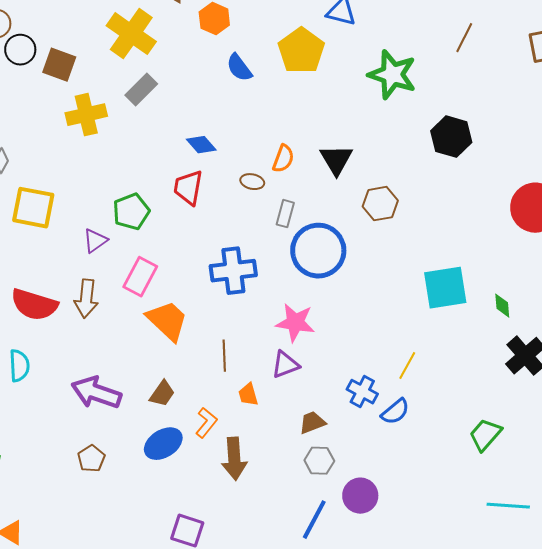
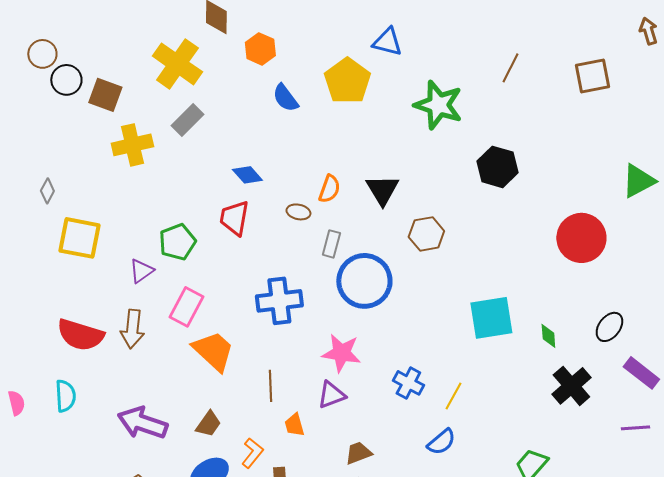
blue cross: (362, 392) -> (408, 383), moved

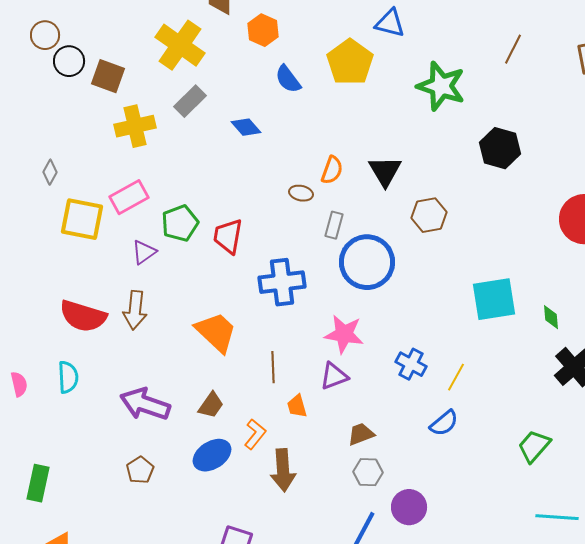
blue diamond: (247, 175) -> (246, 127), moved
red trapezoid: (234, 218) -> (228, 236), moved
pink rectangle: (186, 307) -> (129, 197), moved, turned 33

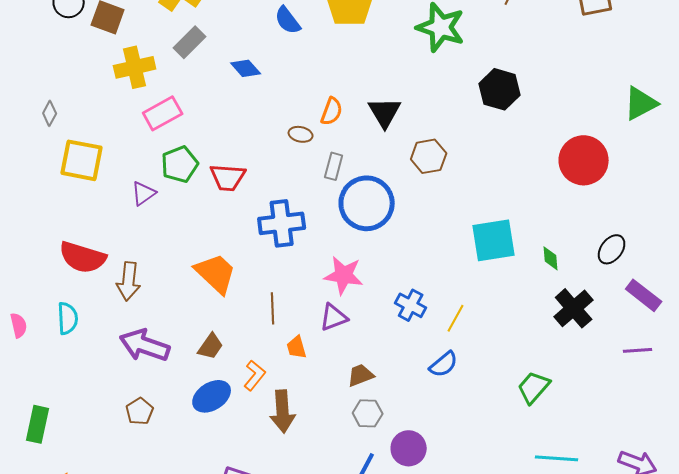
pink rectangle: (129, 197) -> (163, 113), moved
red trapezoid: (228, 236) -> (228, 177), turned -96
brown arrow: (135, 310) -> (129, 281), moved

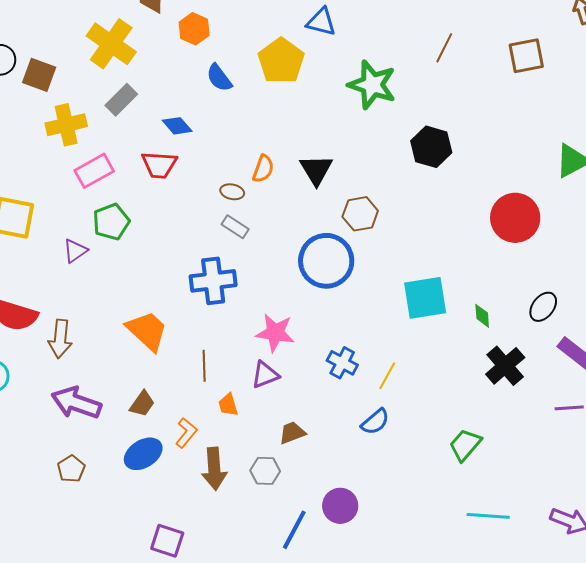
gray rectangle: (334, 166) -> (235, 227), moved, turned -72
red trapezoid: (228, 177) -> (159, 165), moved
blue circle: (367, 203) -> (326, 261), moved
gray hexagon: (368, 413) -> (265, 471), moved

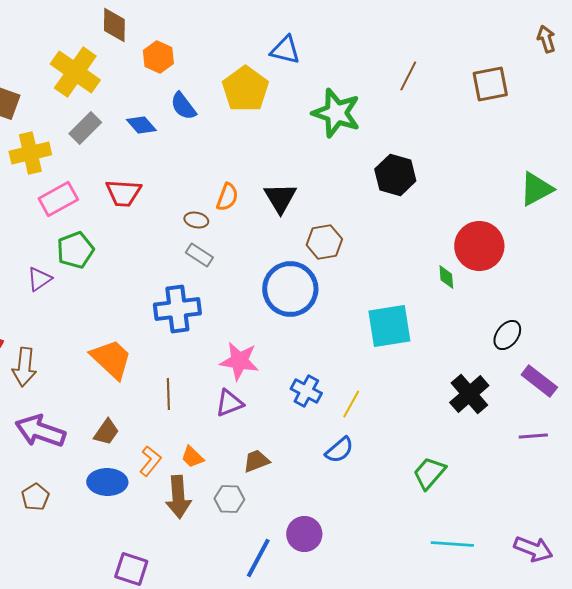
blue diamond: (177, 126) -> (141, 125), moved
green diamond: (482, 316) -> (446, 277), moved
orange trapezoid: (228, 405) -> (192, 457), moved, turned -30
blue ellipse: (143, 454) -> (107, 482), turned 33

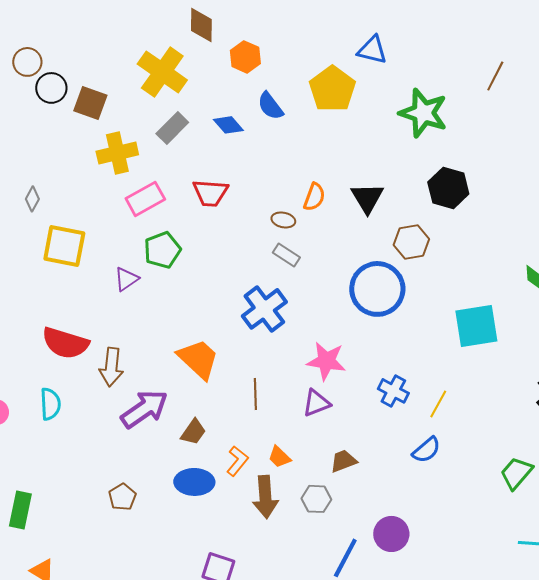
black hexagon: (395, 175) -> (448, 188), moved
blue cross: (177, 309) -> (264, 309), turned -30
purple arrow: (40, 431) -> (144, 409), moved, turned 126

